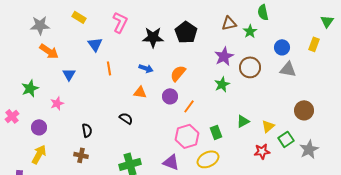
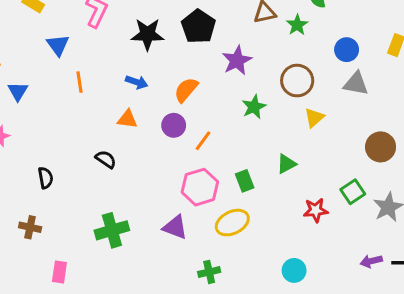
purple star: (224, 56) -> (237, 60), moved
yellow triangle: (268, 126) -> (314, 118), moved
brown cross: (81, 155) -> (30, 227), moved

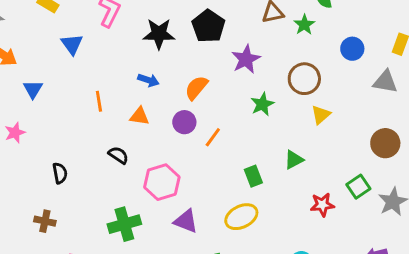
orange line: (79, 82) -> (99, 101), moved
gray triangle: (356, 84) -> (385, 82), moved
pink hexagon: (200, 187) -> (162, 182), moved

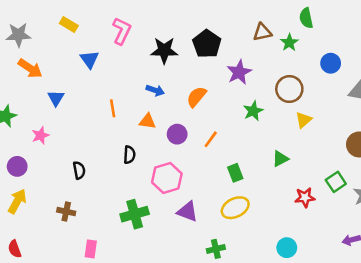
purple circle: (184, 122) -> (177, 134), moved
black semicircle: (118, 155) -> (129, 155), turned 60
green rectangle: (253, 176) -> (235, 173), moved

